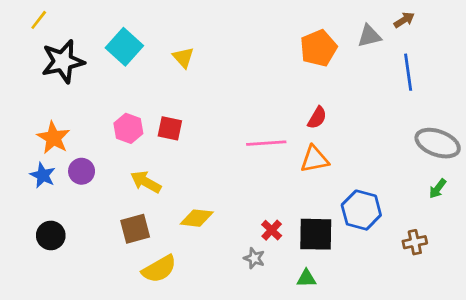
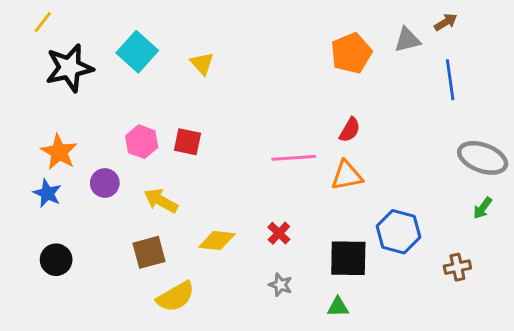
purple circle: (82, 171) -> (105, 183), moved
red cross: (272, 230) -> (279, 233), moved

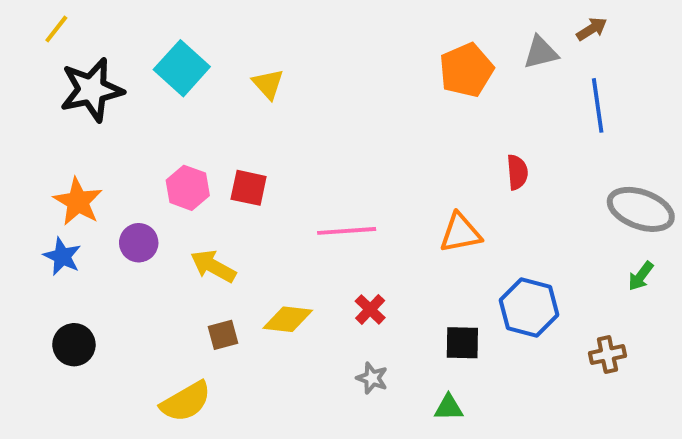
red semicircle: (350, 130) -> (517, 172), moved, turned -35
pink line: (294, 158) -> (347, 231), moved
brown square: (149, 252) -> (223, 335), moved, size x0.7
black square: (348, 258) -> (462, 343), size x0.7
yellow semicircle: (176, 297) -> (186, 402), moved

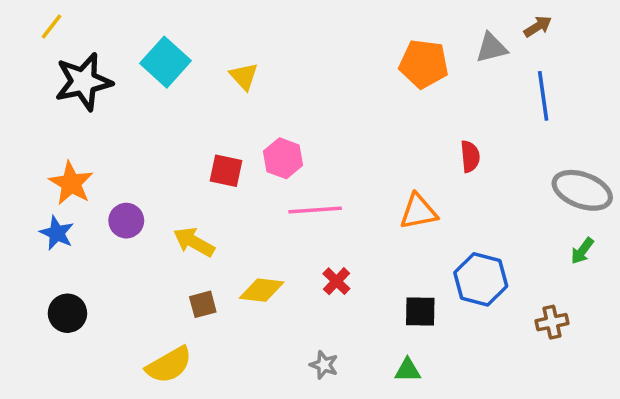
orange pentagon: (466, 70) -> (424, 64), turned 30
pink hexagon: (188, 188) -> (283, 158), moved
gray star: (372, 378) -> (324, 365), moved

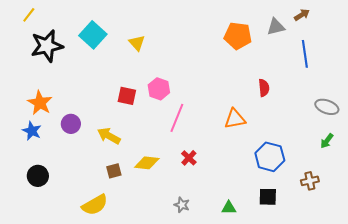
gray ellipse: (582, 190) -> (327, 107), size x0.7
pink line: (315, 210) -> (177, 118), turned -64
black square: (420, 311) -> (268, 197), moved

